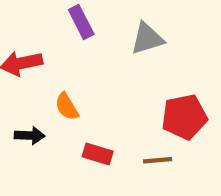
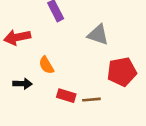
gray triangle: (147, 38) -> (98, 35), moved, turned 35
brown line: (158, 160) -> (91, 100), moved

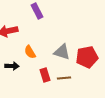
gray triangle: (98, 35) -> (62, 52), moved
red rectangle: (66, 96) -> (45, 75), turned 56

